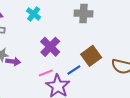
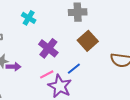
brown square: (91, 56) -> (88, 41), moved

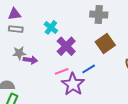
cyan cross: (29, 18) -> (51, 27), moved

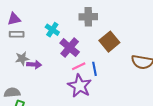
gray cross: (99, 15) -> (88, 17), moved
blue line: (89, 69) -> (94, 69), turned -64
pink line: (62, 71) -> (79, 66), moved

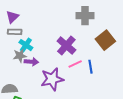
purple triangle: (14, 19) -> (12, 17), turned -32
cyan cross: (52, 30) -> (26, 45), moved
purple star: (80, 86) -> (52, 79), moved, turned 30

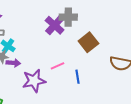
purple cross: (66, 46) -> (55, 25), moved
blue line: (90, 67) -> (78, 77), moved

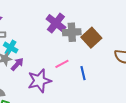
gray cross: (68, 17) -> (72, 32), moved
purple arrow: (13, 63) -> (17, 64), turned -48

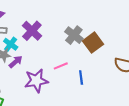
purple cross: (56, 23) -> (32, 31), moved
gray cross: (72, 32) -> (74, 35), turned 36

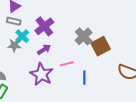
purple arrow: (16, 62) -> (44, 49), moved
purple star: (36, 81) -> (41, 74), turned 30

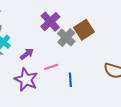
purple cross: (44, 26) -> (50, 22), moved
brown square: (101, 46) -> (84, 30), moved

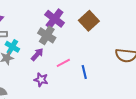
gray cross: (66, 37) -> (47, 35), moved
purple star: (26, 80) -> (41, 80), size x0.6

